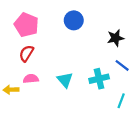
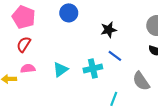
cyan triangle: (65, 80) -> (60, 70), turned 35
cyan line: (121, 101) -> (114, 99), moved

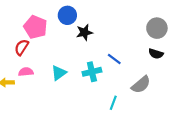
pink pentagon: (24, 17) -> (35, 27), moved
black star: (109, 30) -> (84, 32), moved
gray semicircle: (141, 81) -> (141, 85), turned -96

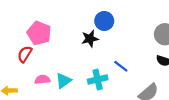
blue circle: (67, 15) -> (104, 21), moved
pink semicircle: (26, 72) -> (42, 80), moved

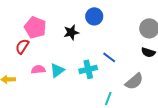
black star: (90, 39) -> (71, 32), moved

